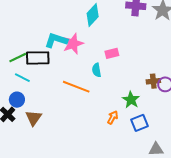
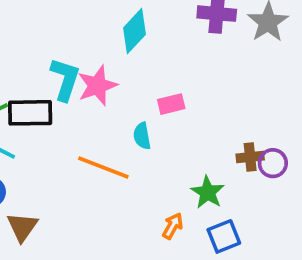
cyan L-shape: (56, 40) -> (65, 79), turned 90

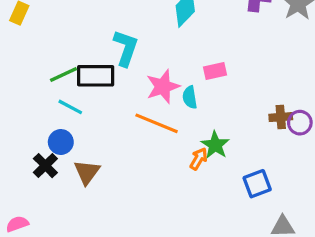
pink star: (97, 86) -> (163, 87), moved
green star: (208, 192) -> (215, 145), moved
orange arrow: (173, 226) -> (199, 159), moved

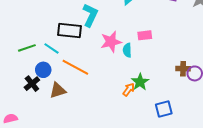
green line: (64, 74) -> (27, 48), moved
orange line: (157, 123) -> (75, 67), moved
brown triangle: (87, 172) -> (58, 90), turned 30

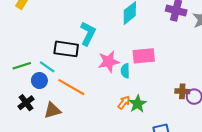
pink rectangle: (145, 35) -> (144, 56), size x1.5
blue circle: (43, 70) -> (39, 80), moved
orange arrow: (129, 89) -> (124, 103), moved

